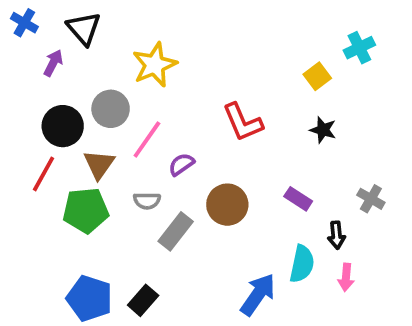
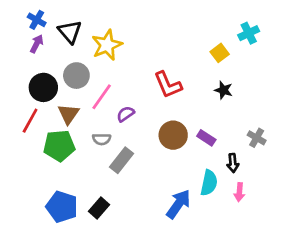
blue cross: (24, 23) -> (37, 20), moved
black triangle: (84, 28) -> (70, 32), moved
brown circle: (227, 205) -> (173, 135), moved

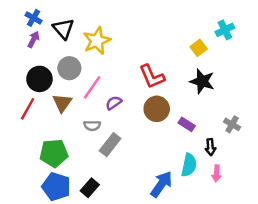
black star: (224, 90) -> (202, 81), size x1.5
brown circle: (173, 135) -> (157, 109), moved
green pentagon: (59, 146) -> (54, 153), moved

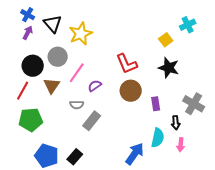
purple rectangle: (187, 124) -> (156, 104), turned 48
gray cross: (232, 124) -> (194, 104), size x1.5
green pentagon: (54, 153) -> (31, 120), moved

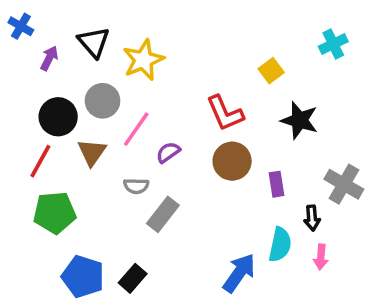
blue cross: (28, 15) -> (21, 26), moved
yellow square: (166, 40) -> (271, 71), moved

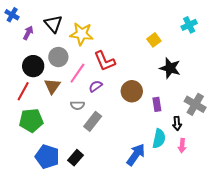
yellow star: (143, 60) -> (81, 34), turned 30
red L-shape: (225, 113) -> (105, 61), moved

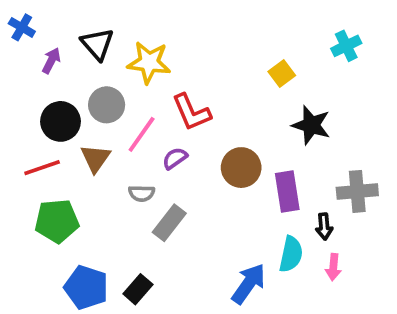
red line: (23, 91) -> (42, 168), turned 42
purple rectangle: (157, 104) -> (287, 191), size x1.5
gray cross: (195, 104) -> (357, 191), turned -35

